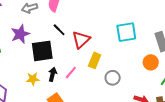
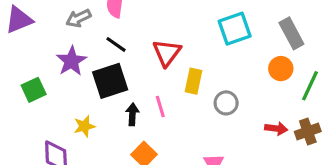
black line: (59, 30) -> (116, 44), moved
pink line: (71, 73) -> (160, 106), turned -48
yellow star: (33, 79) -> (84, 126), moved

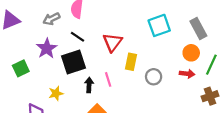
red arrow: (276, 129) -> (187, 74), moved

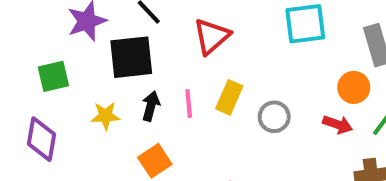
yellow rectangle: (131, 62) -> (229, 97), moved
green square: (21, 68) -> (53, 76), moved
yellow star: (56, 93) -> (106, 116), moved

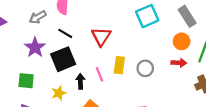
green square: (53, 76) -> (26, 81), turned 35

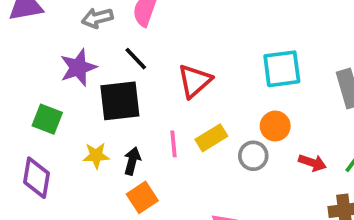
orange circle: (182, 41) -> (275, 126), moved
yellow rectangle: (119, 65) -> (211, 138), turned 35
black arrow: (80, 81) -> (132, 161), moved

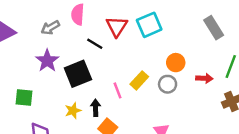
black line: (136, 59) -> (95, 44), moved
cyan square: (282, 69) -> (149, 25), moved
red triangle: (195, 81) -> (117, 26), moved
green square: (47, 119) -> (24, 97), moved

